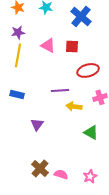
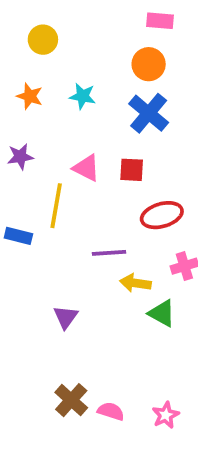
purple star: (18, 32) -> (20, 157), moved
yellow line: (18, 55) -> (56, 206), moved
blue rectangle: (17, 94) -> (18, 236), moved
green triangle: (91, 132) -> (162, 313), moved

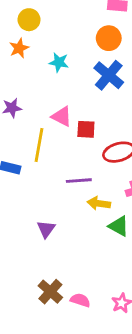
orange star: (30, 96) -> (19, 48), moved, turned 30
red square: (132, 170) -> (86, 129), moved

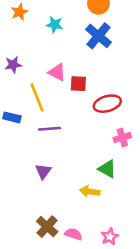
yellow line: (39, 145) -> (37, 97), turned -32
purple line: (79, 181) -> (50, 129), moved
yellow arrow: (99, 203) -> (90, 191), moved

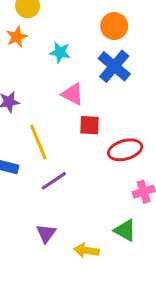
pink triangle: (57, 72) -> (72, 94), moved
purple line: (50, 129) -> (54, 181), turned -30
yellow arrow: (90, 191) -> (86, 250), moved

